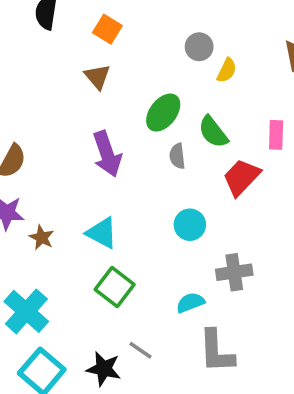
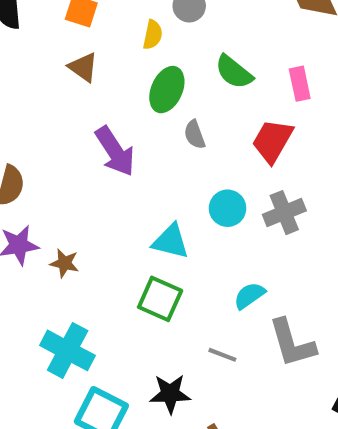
yellow semicircle: (227, 70) -> (153, 35), moved
green semicircle: (213, 132) -> (234, 72), moved
cyan triangle: (102, 233) -> (171, 241), moved
gray cross: (234, 272) -> (284, 213), moved
gray line: (141, 350) -> (222, 355), moved

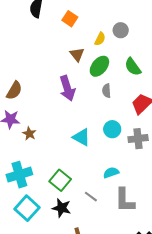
brown triangle: (83, 67) -> (77, 54), moved
green square: (160, 299) -> (60, 180), moved
cyan cross: (68, 350) -> (19, 175), turned 30

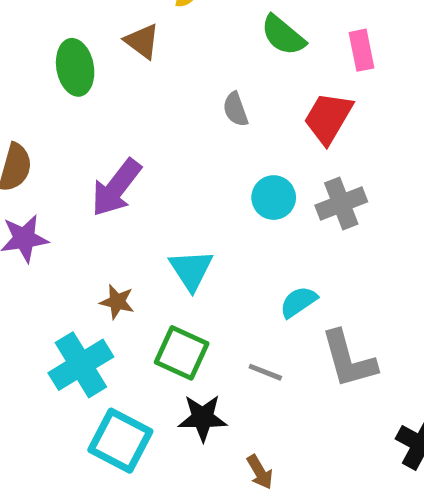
green ellipse: (99, 66) -> (75, 67), moved, turned -35
purple arrow: (67, 88) -> (116, 188), moved, turned 70
brown star: (29, 134) -> (117, 302), moved
cyan triangle: (81, 137) -> (191, 270), moved, turned 42

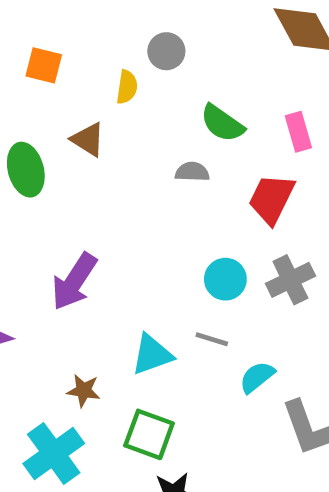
gray semicircle: (236, 109) -> (192, 172), moved, turned 116
cyan triangle: (191, 270) -> (152, 355), turned 48
gray line: (265, 372) -> (212, 339), moved

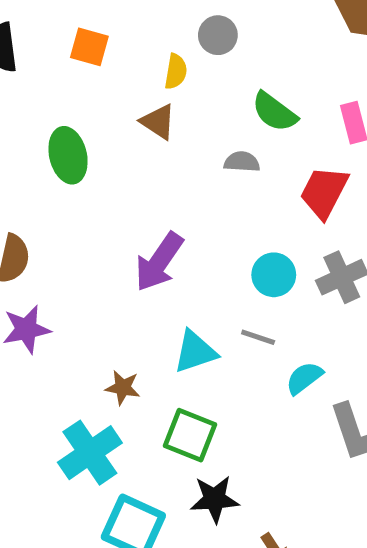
brown triangle: (88, 140) -> (158, 122), moved
purple arrow: (74, 281) -> (159, 262), moved

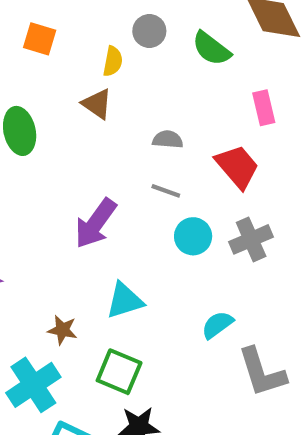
green semicircle: (274, 112) -> (211, 49), moved
red trapezoid: (324, 192) -> (237, 167), turned 111
gray line: (258, 337) -> (166, 191), moved

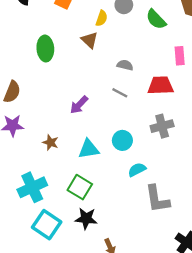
red trapezoid: (237, 167) -> (161, 85), turned -60
purple arrow: (95, 223) -> (79, 105), size x0.7
cyan circle: (193, 236) -> (122, 140), moved
brown star: (62, 330) -> (50, 142), moved

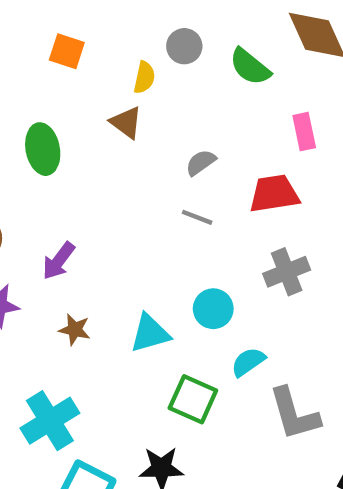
gray semicircle: (125, 65) -> (201, 163), turned -42
purple arrow: (79, 105) -> (59, 261), moved
green square: (80, 187) -> (193, 399), moved

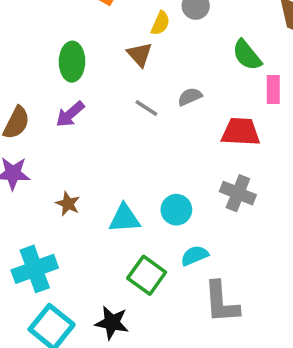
green semicircle: (250, 67) -> (247, 55), moved
gray line: (197, 217) -> (146, 108), moved
purple arrow: (59, 261) -> (70, 114), moved
gray cross: (287, 272) -> (238, 193), turned 32

